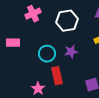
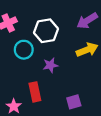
cyan circle: (47, 54) -> (24, 50), moved

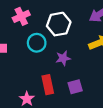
purple square: (74, 102) -> (75, 87), moved

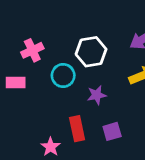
pink cross: (21, 16) -> (32, 50), moved

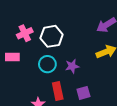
white hexagon: (91, 52) -> (52, 36), moved
cyan circle: (63, 75) -> (47, 64), moved

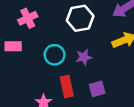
white hexagon: (52, 36) -> (80, 18), moved

